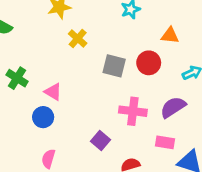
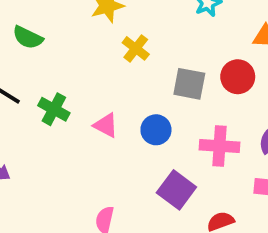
blue circle: (43, 117) -> (156, 130), moved
purple square: (101, 140) -> (176, 190), size x1.4

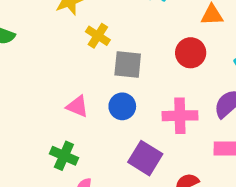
gray square: (189, 84) -> (128, 65), moved
green cross: (54, 109) -> (64, 156), moved

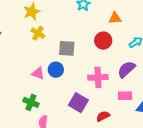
yellow cross: (98, 36) -> (38, 33), moved
blue circle: (122, 106) -> (56, 70), moved

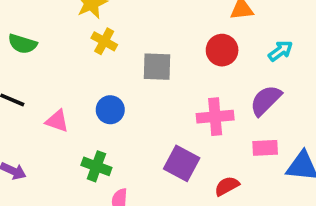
blue circle: (56, 70) -> (110, 110), moved
pink triangle: (38, 73) -> (57, 121), moved

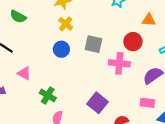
blue circle: (110, 110) -> (61, 49), moved
pink cross: (215, 117) -> (119, 63), moved
pink triangle: (57, 121) -> (24, 73), moved

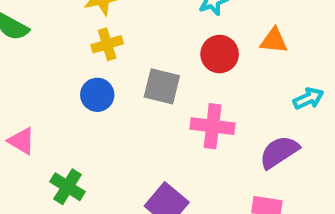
yellow cross: (66, 24) -> (107, 44), turned 32
red circle: (133, 42) -> (220, 54), moved

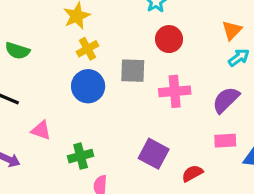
orange triangle: (274, 41) -> (232, 30), moved, turned -40
blue circle: (97, 95) -> (88, 86), size x1.4
green cross: (68, 187) -> (81, 156), turned -35

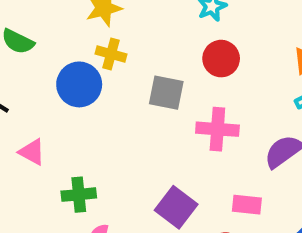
yellow cross: (88, 49) -> (111, 54), turned 35
blue circle: (88, 86) -> (79, 84), moved
pink rectangle: (225, 141) -> (247, 205), moved

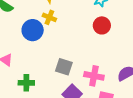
gray square: (166, 93) -> (64, 67), moved
pink cross: (217, 129) -> (94, 76), moved

